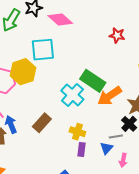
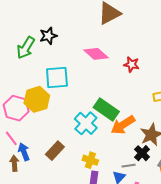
pink diamond: (60, 20) -> (96, 54), moved

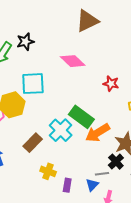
red star: (131, 64) -> (111, 84), moved
brown rectangle: (55, 151) -> (33, 143), moved
yellow cross: (90, 160) -> (48, 171), moved

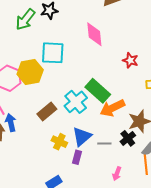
pink diamond: (73, 61) -> (94, 34), turned 35
gray line: (102, 174) -> (104, 143), moved
blue triangle: (92, 185) -> (82, 137), moved, size x1.5

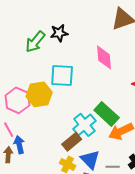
brown rectangle: (47, 112) -> (72, 142), moved
blue triangle: (82, 137) -> (90, 160), turned -35

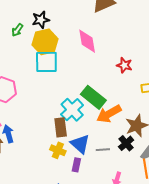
green arrow: (35, 42) -> (17, 30), size x0.6
yellow hexagon: (39, 94) -> (45, 42), moved
brown rectangle: (72, 142) -> (61, 127), turned -54

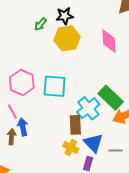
cyan square: (46, 62) -> (55, 86), moved

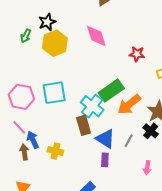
green rectangle: (111, 98) -> (111, 91), turned -65
yellow cross: (71, 147) -> (55, 151), moved
gray line: (116, 151) -> (129, 141), turned -48

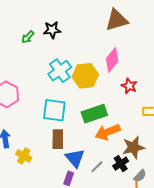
pink diamond: (96, 36) -> (112, 60), moved, turned 40
yellow hexagon: (55, 43) -> (85, 76), moved
cyan square: (54, 93) -> (54, 110), moved
cyan cross: (92, 106) -> (60, 71), moved

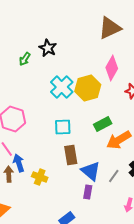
black star: (52, 30) -> (48, 48), turned -30
cyan square: (54, 110) -> (63, 127), size x0.7
green rectangle: (94, 114) -> (103, 124), size x0.7

